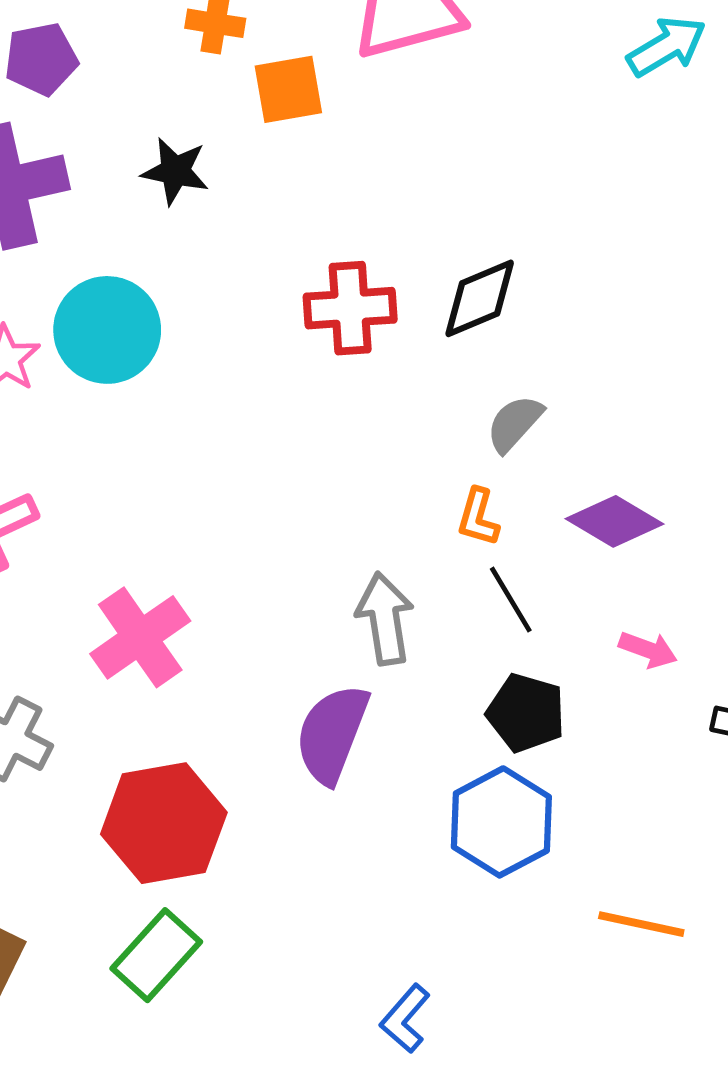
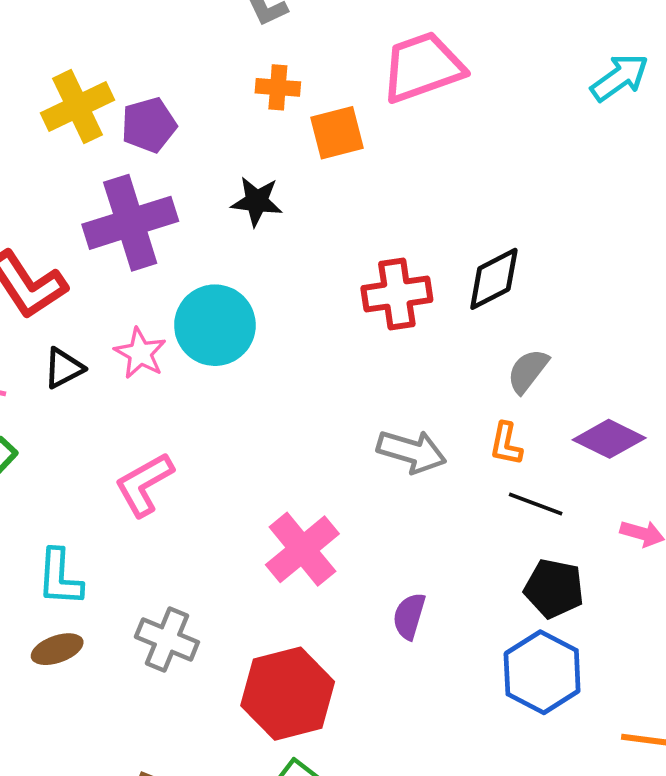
black line: (511, 600) -> (536, 504), turned -34
gray arrow: (385, 619) -> (412, 451), moved, turned 120
pink cross: (140, 637) -> (302, 549), moved
purple semicircle: (332, 734) -> (409, 616), size x0.6

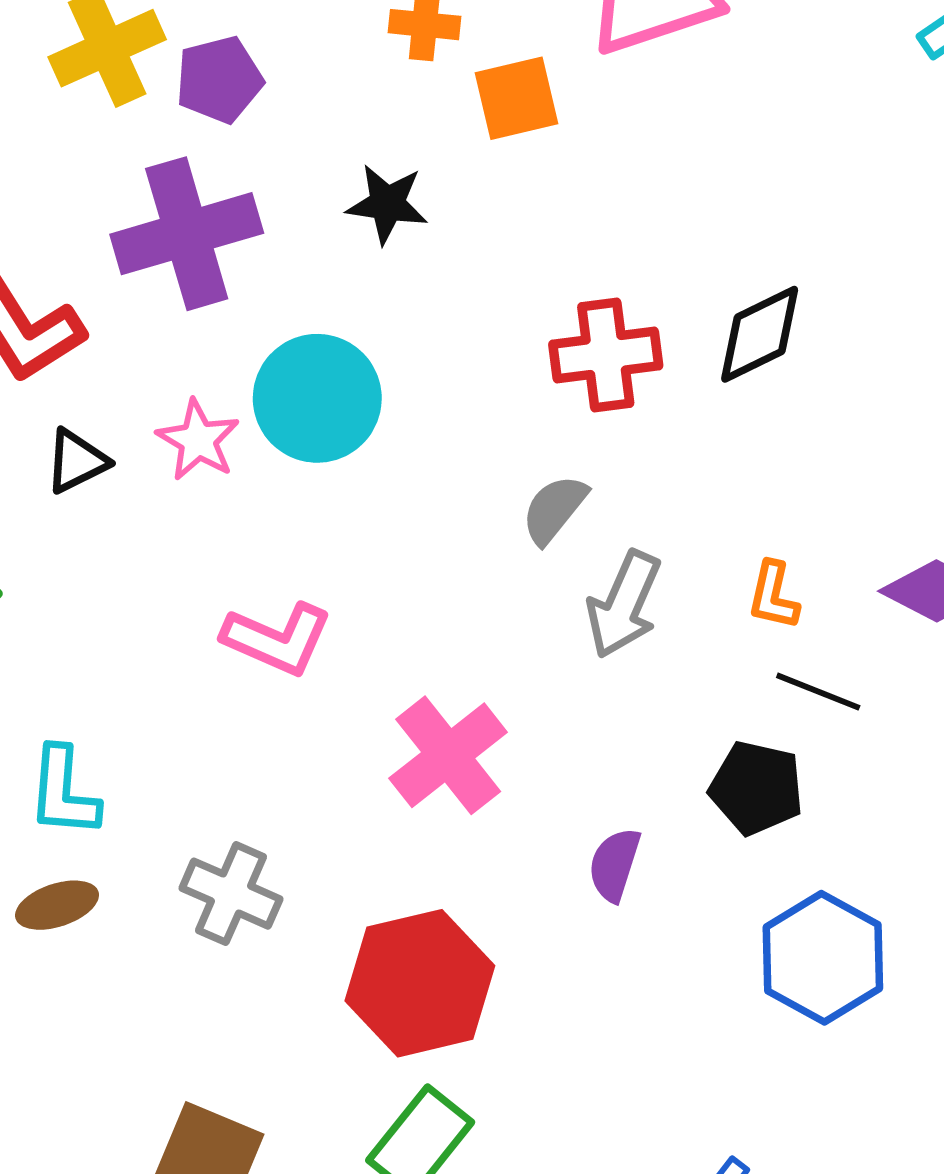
gray semicircle: (528, 371) -> (554, 509), moved
gray arrow: (412, 451) -> (624, 604), turned 96
pink L-shape: (144, 484) -> (277, 639), moved, turned -128
black pentagon: (554, 589) -> (756, 788), moved

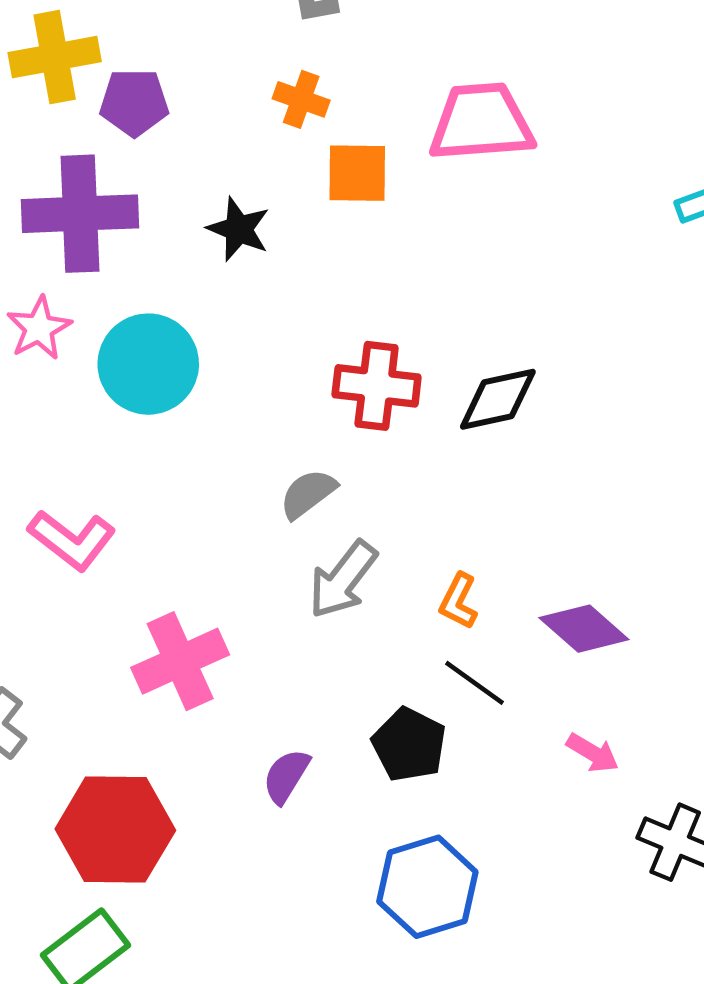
pink star: (198, 440) -> (39, 328), moved

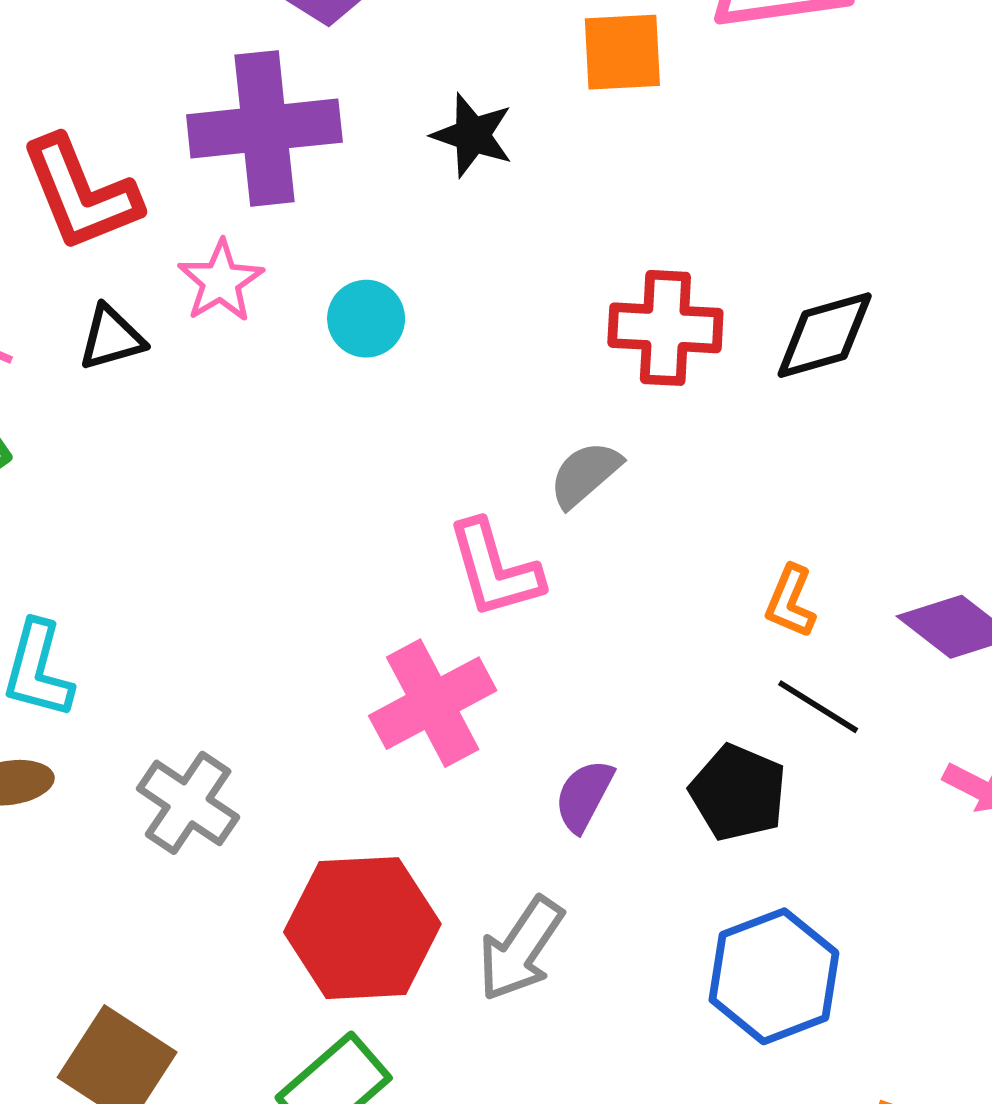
cyan circle: (148, 364) -> (366, 319), size x0.6
pink L-shape: (72, 540) -> (495, 569), moved, turned 40
gray arrow: (343, 580) -> (521, 949), moved
purple semicircle: (286, 776) -> (584, 796), moved

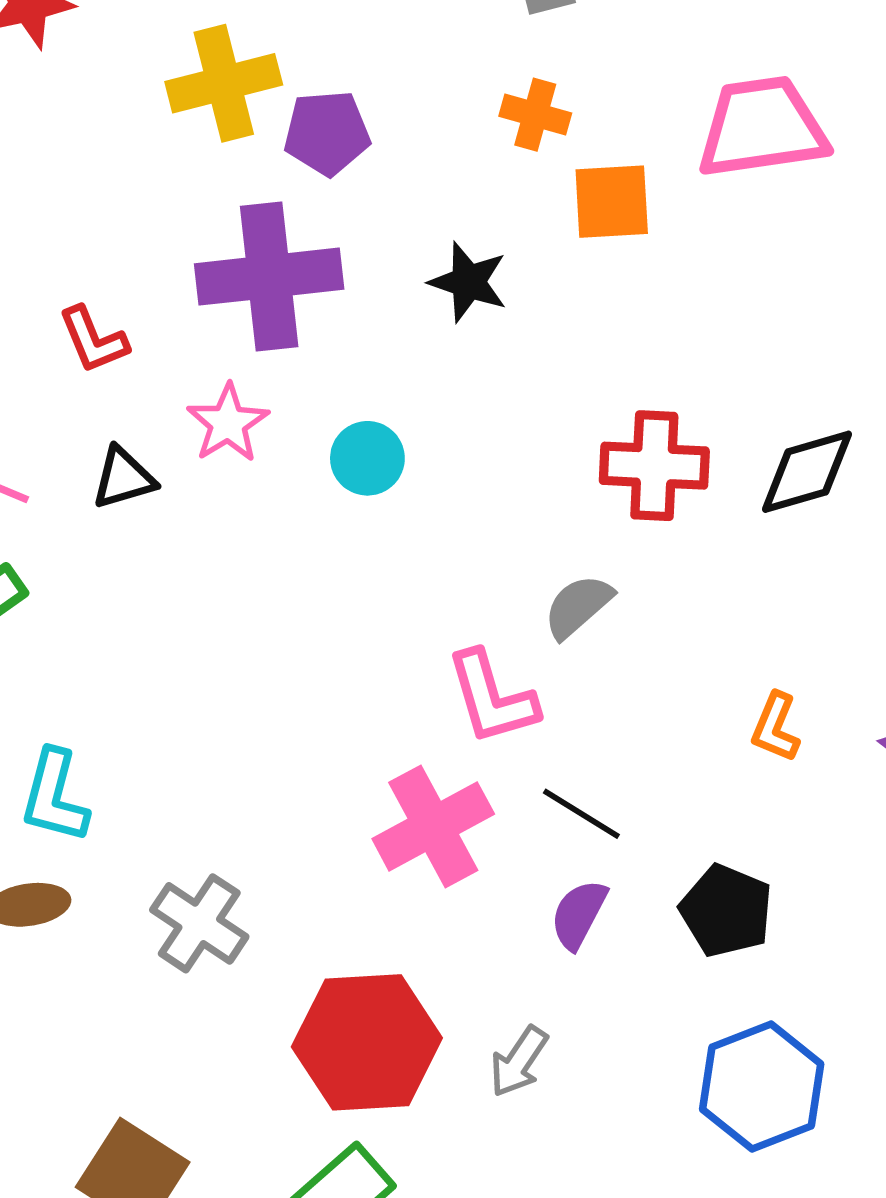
red L-shape: (81, 194) -> (93, 340), size x0.6
black line: (818, 707) -> (581, 814), moved
gray arrow: (521, 949) -> (519, 1062), size x0.7

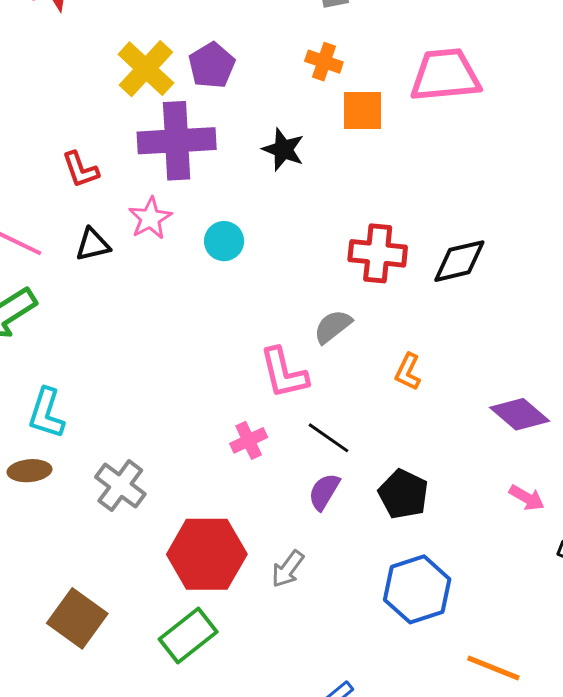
yellow cross: (224, 83) -> (146, 69), moved, turned -36
purple pentagon: (327, 133) -> (212, 65), turned -30
orange L-shape: (775, 727) -> (408, 372), moved
pink cross: (433, 826) -> (249, 440), size x0.6

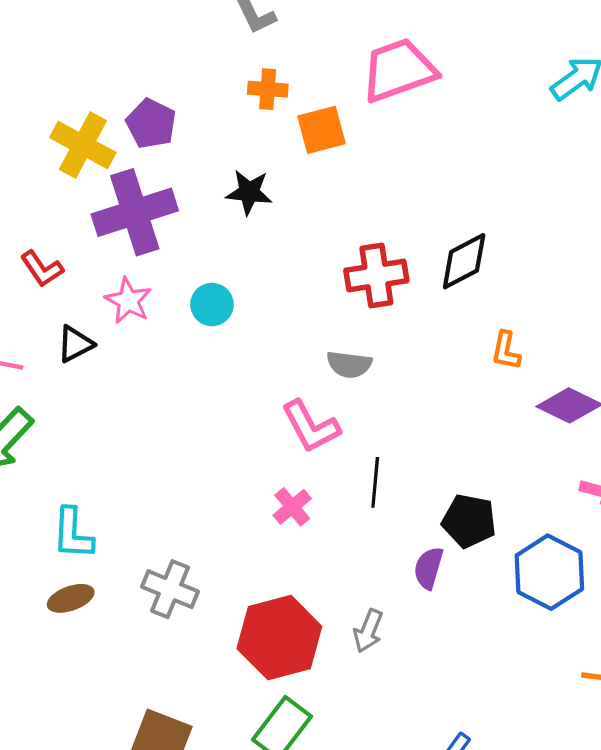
gray semicircle: (333, 327) -> (349, 364), turned -120
orange L-shape: (408, 372) -> (506, 351), moved
black line: (328, 438) -> (375, 482), turned 75
purple semicircle: (324, 492) -> (428, 568), moved
blue hexagon: (417, 589) -> (549, 572), moved

